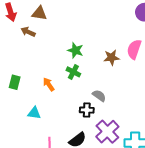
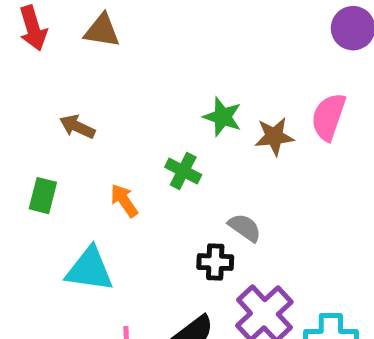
brown arrow: (28, 32) -> (77, 127), moved
green star: (75, 50) -> (223, 117), moved
cyan triangle: (34, 113) -> (90, 269), size x1.5

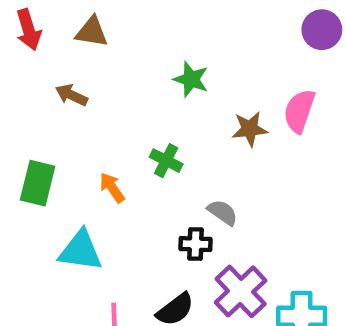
green star: (223, 117) -> (191, 79), moved
brown arrow: (77, 127) -> (71, 95), moved
green rectangle: (43, 196) -> (38, 183), size x1.4

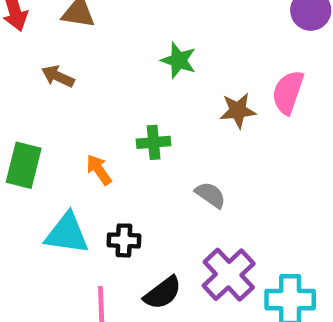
green cross: (166, 161) -> (154, 142), turned -32
black cross: (195, 244) -> (124, 240), moved

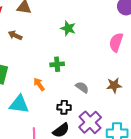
brown star: (238, 111) -> (114, 85), moved
orange arrow: (99, 170) -> (39, 84), moved
black cross: (124, 240) -> (64, 107), moved

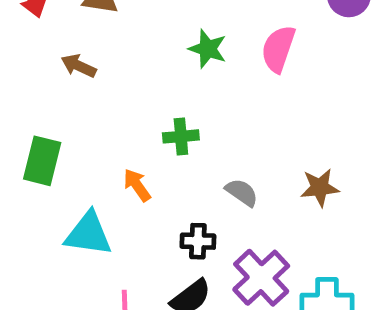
pink semicircle: (116, 42) -> (278, 49), moved

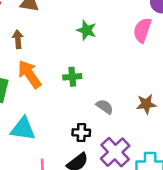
pink semicircle: (278, 49) -> (142, 30), moved
brown arrow: (79, 66) -> (18, 39), turned 60
orange arrow: (137, 185) -> (29, 74), moved, size x1.6

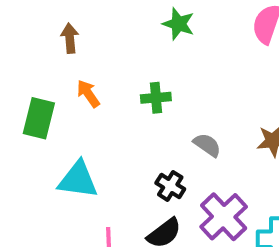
orange arrow: (29, 74) -> (88, 94), size x0.6
black cross: (81, 133) -> (170, 186), turned 30

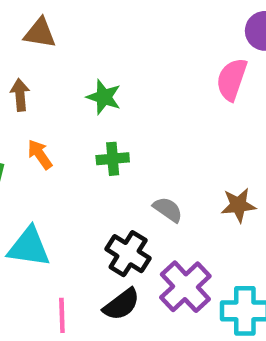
green star: (179, 24) -> (104, 97), moved
black cross: (170, 186) -> (128, 254), size x1.4

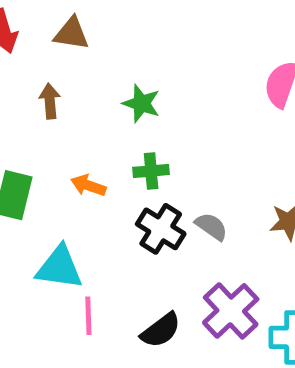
orange arrow: (40, 154) -> (88, 185), moved, turned -36
black cross: (128, 254) -> (161, 229), moved
pink line: (62, 315) -> (88, 316), moved

